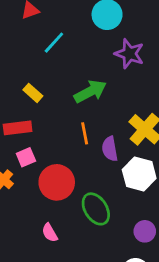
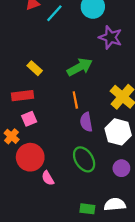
cyan line: (54, 43) -> (54, 13), moved
purple semicircle: (110, 149) -> (86, 122), moved
red circle: (57, 182) -> (30, 157), moved
purple circle: (145, 231) -> (121, 168), moved

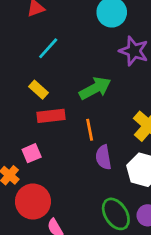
cyan line: (54, 13) -> (48, 48), moved
red rectangle: (23, 96) -> (51, 116), moved
green ellipse: (84, 159) -> (116, 214), moved

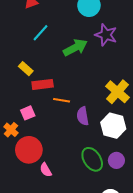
green arrow: (95, 88) -> (75, 48), moved
yellow rectangle: (39, 90) -> (26, 69), moved
orange line: (90, 130) -> (62, 100), moved, turned -70

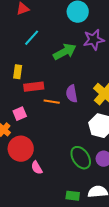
purple star: (106, 35) -> (94, 40), turned -30
yellow rectangle: (26, 69) -> (18, 72), turned 56
purple semicircle: (83, 116) -> (72, 94), moved

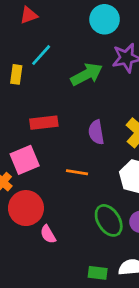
yellow rectangle: (18, 72) -> (16, 74), moved
orange line: (52, 102) -> (77, 172), moved
pink square: (20, 114) -> (25, 160), size x1.5

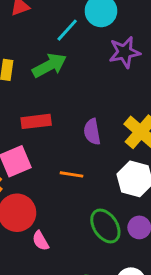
cyan line: (41, 55) -> (67, 30), moved
green arrow: (87, 74) -> (49, 65), moved

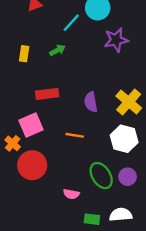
green arrow: (49, 65) -> (57, 50), size x0.6
pink semicircle: (41, 241) -> (71, 194), moved, turned -49

